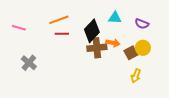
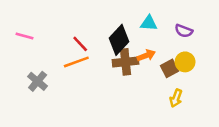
orange line: (59, 20) -> (76, 62), moved
red line: (62, 34) -> (80, 44), turned 48
orange arrow: (113, 43) -> (146, 55), turned -32

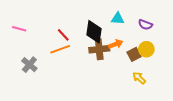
black diamond: (119, 40) -> (94, 32), turned -35
yellow arrow: (176, 98) -> (139, 78), turned 112

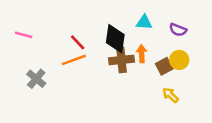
orange arrow: (116, 44) -> (142, 54), turned -72

